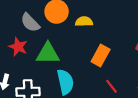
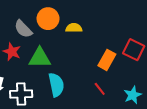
orange rectangle: (101, 56) -> (107, 60), moved

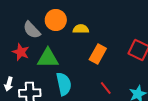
orange rectangle: (107, 60) -> (98, 54), moved

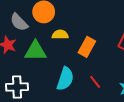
yellow semicircle: (81, 29) -> (60, 35), moved
cyan semicircle: (64, 84) -> (65, 79), moved, turned 30

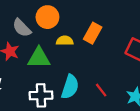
orange rectangle: (87, 47) -> (93, 33), moved
white cross: (17, 87) -> (41, 95), moved

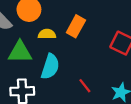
cyan semicircle: (70, 87) -> (50, 67), moved

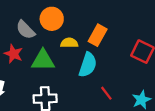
cyan semicircle: (50, 67) -> (88, 65), moved

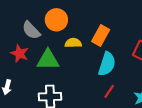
cyan semicircle: (88, 65) -> (107, 64), moved
red line: (106, 93) -> (109, 91), turned 72

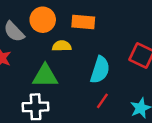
orange rectangle: (101, 36) -> (83, 22), moved, turned 66
green triangle: (48, 60) -> (45, 76), moved

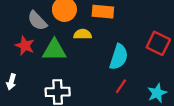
green triangle: (45, 76) -> (54, 50), moved

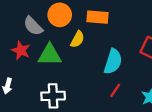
yellow semicircle: (83, 34) -> (77, 39), turned 119

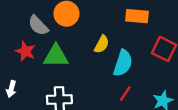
orange rectangle: (97, 17) -> (137, 16), moved
yellow semicircle: (77, 39) -> (102, 44), moved

